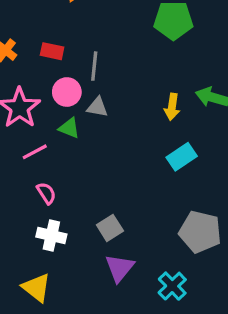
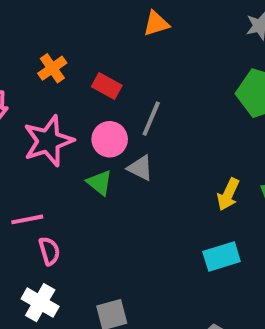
pink line: (35, 152) -> (27, 219), moved

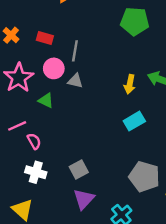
green triangle: (100, 183) -> (46, 100), moved

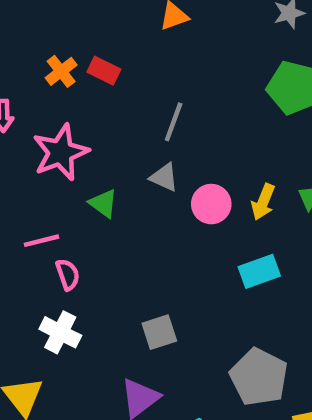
red rectangle: (45, 38) -> (104, 71), moved
pink circle: (54, 68) -> (211, 204), moved
gray square: (79, 169) -> (159, 332), moved

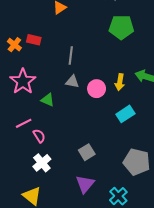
white cross: (60, 332) -> (42, 163), turned 36

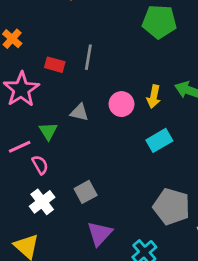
red rectangle: (34, 40) -> (55, 65), moved
gray triangle: (72, 82) -> (79, 112), moved
green triangle: (48, 100) -> (48, 131), moved, turned 32
gray square: (87, 152) -> (86, 192), moved

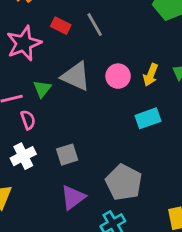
gray line: (88, 57) -> (95, 25), turned -50
gray triangle: (79, 112) -> (76, 76), size x1.6
gray pentagon: (171, 207) -> (124, 182), moved

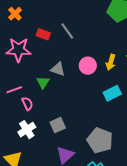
pink star: (24, 43) -> (19, 50), turned 30
gray triangle: (76, 76) -> (58, 69), size x0.7
green triangle: (42, 89) -> (43, 82), moved

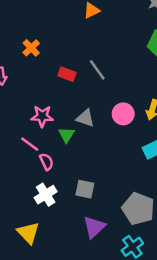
pink star: (19, 50) -> (42, 116), moved, size x0.7
pink line: (14, 90) -> (30, 144), turned 56
gray square: (58, 125) -> (85, 189), turned 35

